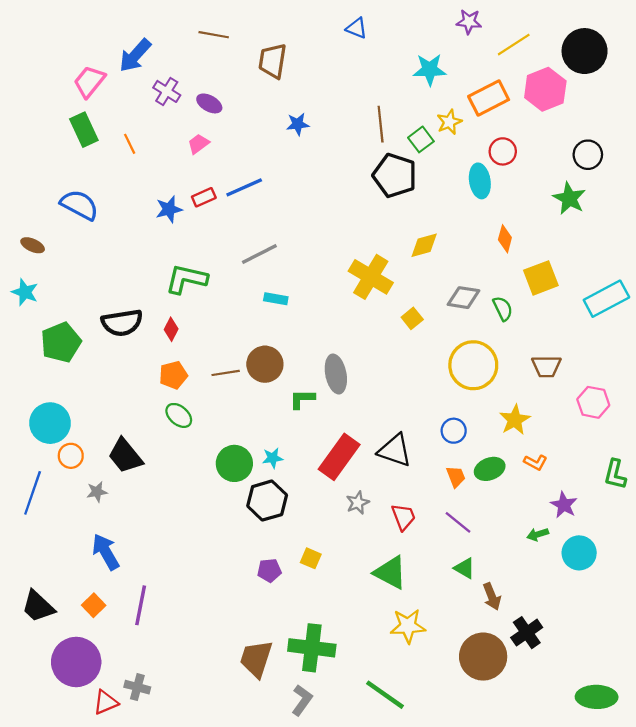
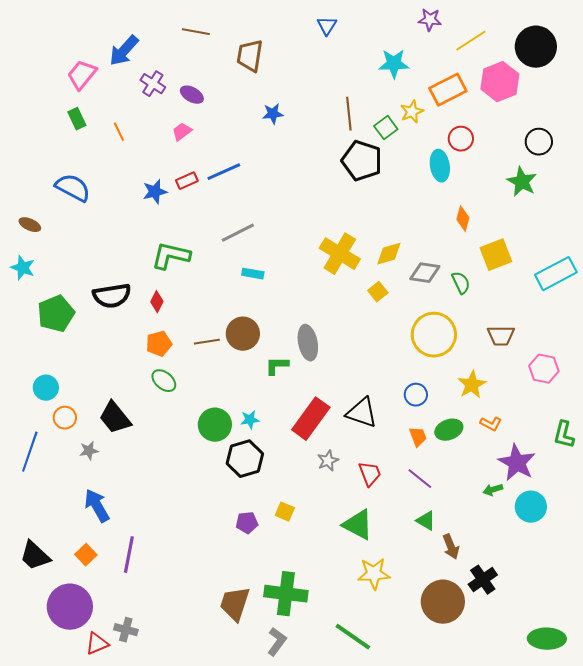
blue triangle: (357, 28) -> (327, 26), turned 40
green rectangle: (84, 130) -> (77, 119), size x0.7
yellow diamond: (424, 245) -> (389, 254), moved
cyan circle: (50, 423) -> (46, 388), size x0.7
purple star: (564, 505) -> (517, 463), size x1.5

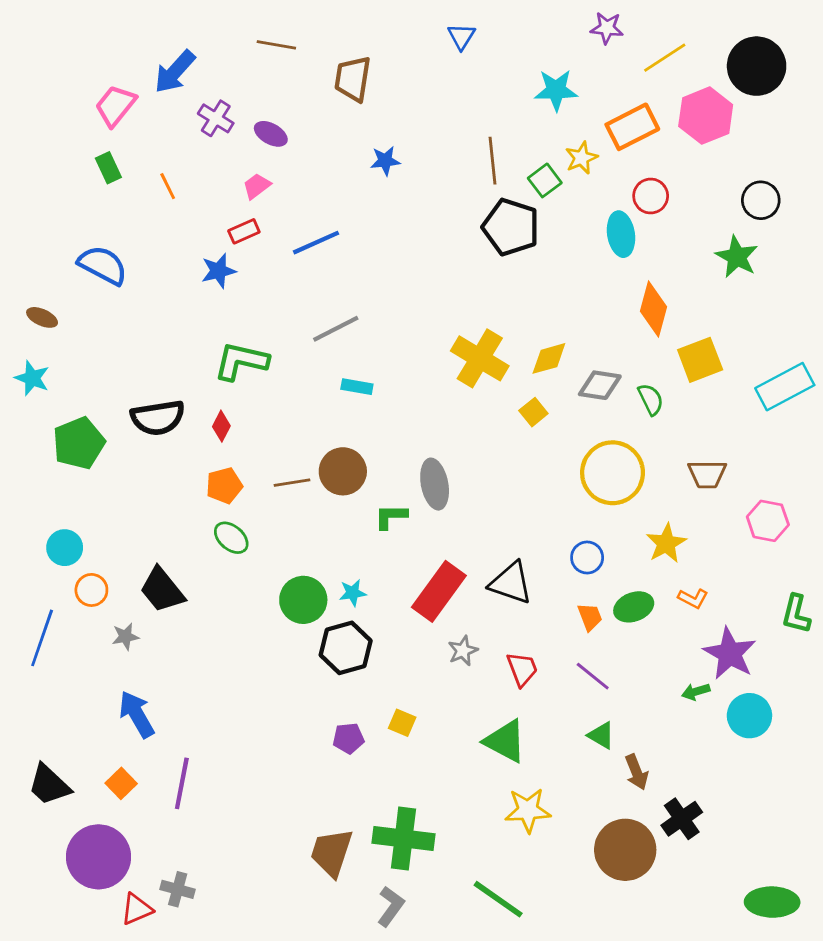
red rectangle: (187, 181) -> (244, 231), moved
orange diamond: (463, 219) -> (653, 309), size x1.5

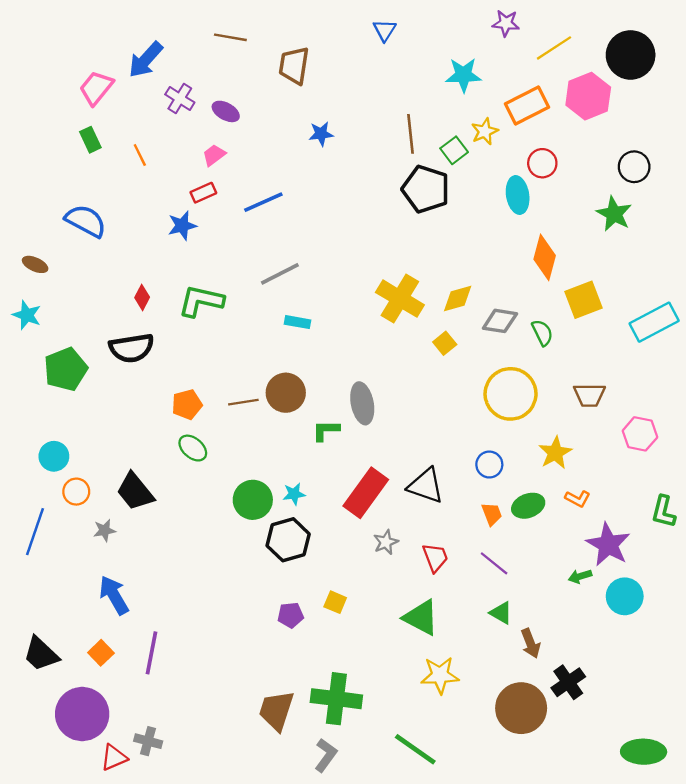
red diamond: (221, 426) -> (142, 297), moved

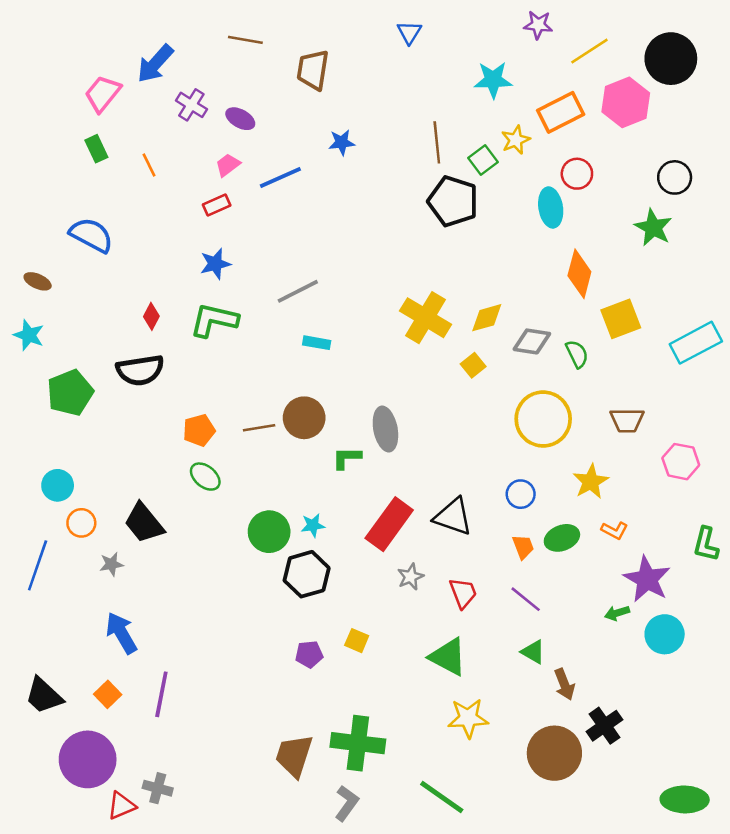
blue line: (263, 202) -> (280, 177), moved
blue star: (182, 226) -> (215, 264), moved

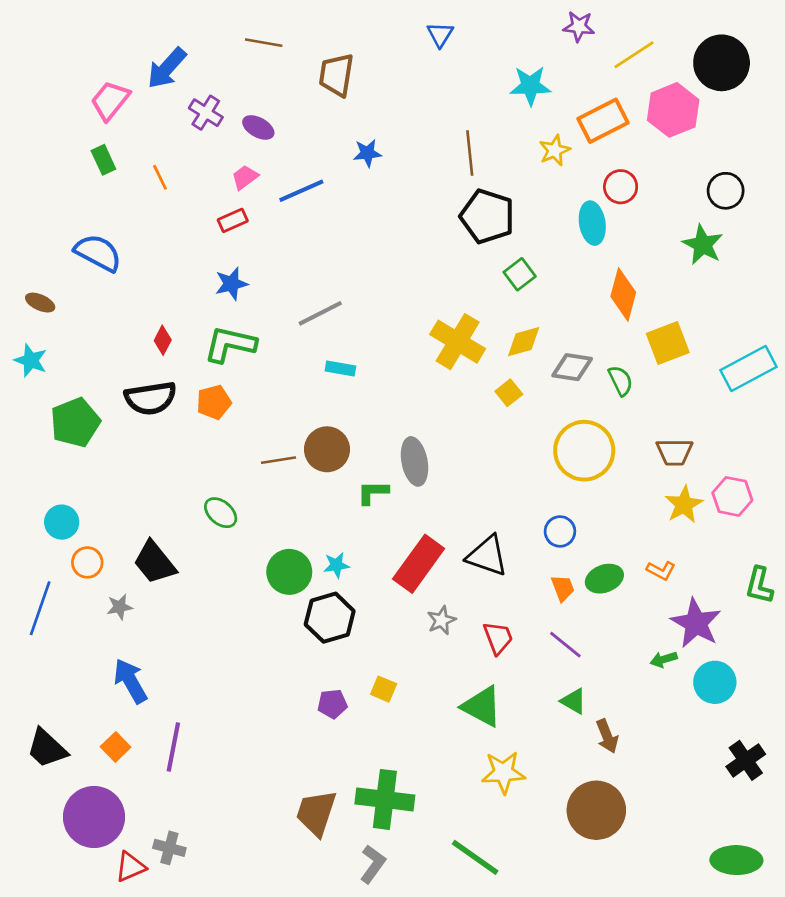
green square: (483, 160) -> (520, 274), moved
orange pentagon: (199, 430) -> (214, 402), moved
yellow star: (591, 482) -> (684, 505), moved
black cross: (604, 726) -> (746, 760), moved

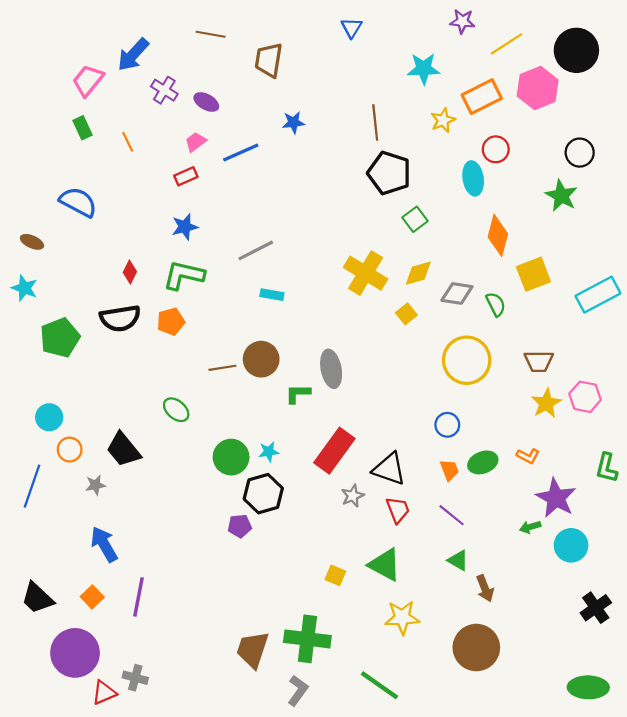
black triangle: (487, 556) -> (389, 469), moved
yellow square: (384, 689) -> (335, 575), moved
purple pentagon: (332, 704) -> (240, 526), moved

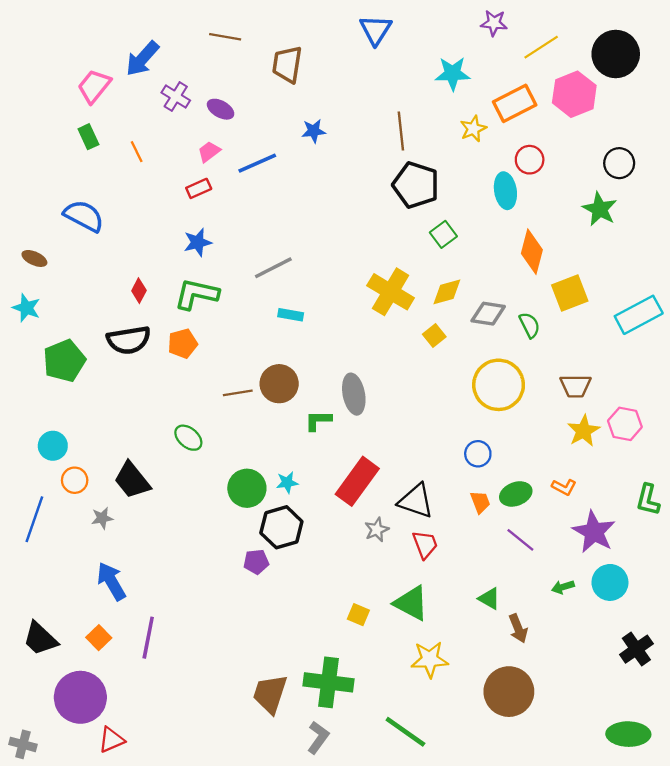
blue triangle: (352, 28) -> (376, 30), size x1.4
purple line: (452, 515) -> (520, 540), moved
green arrow: (530, 527) -> (563, 587), moved
gray cross: (135, 678) -> (23, 744), moved

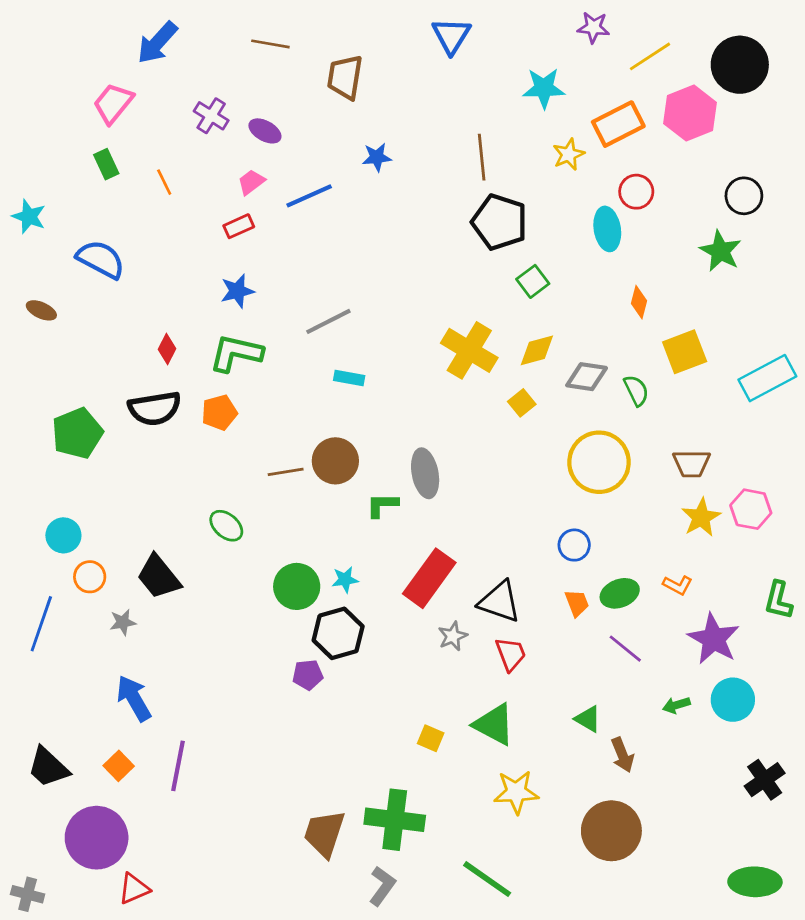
blue arrow: (142, 59) -> (157, 43), moved
orange diamond: (532, 252) -> (639, 302), size x0.6
cyan star: (26, 308) -> (29, 217), moved

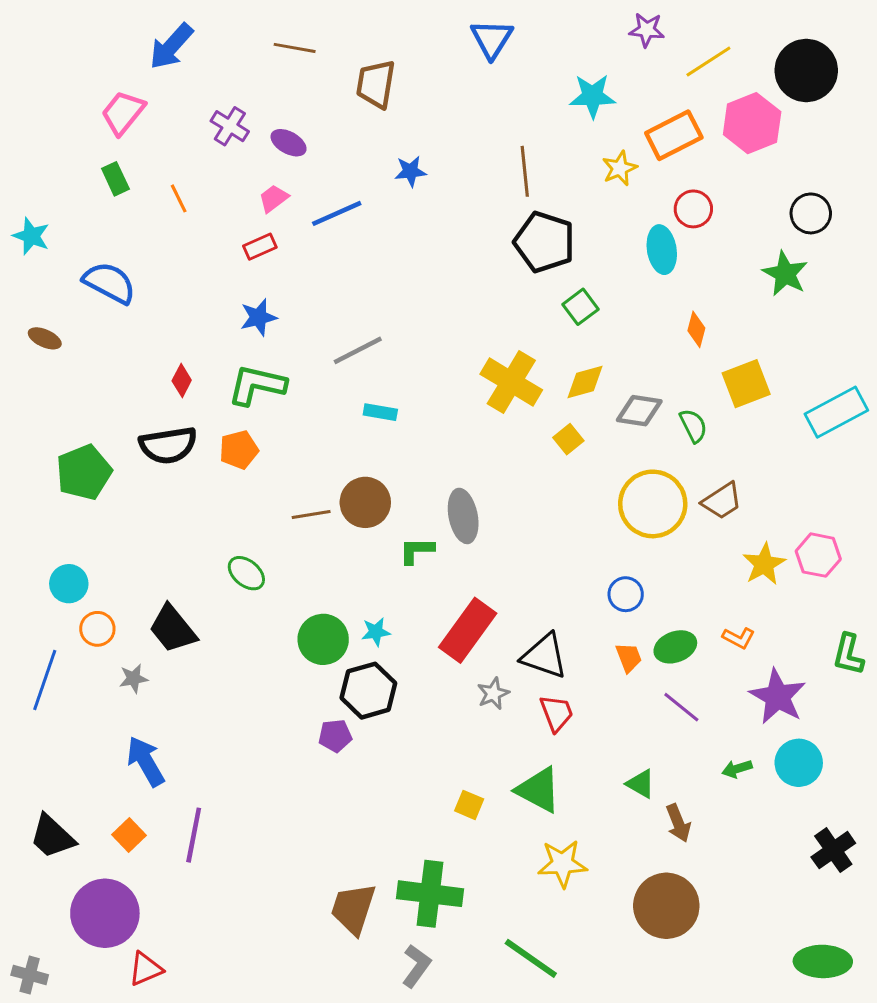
brown trapezoid: (691, 464) -> (722, 501), moved, turned -33

